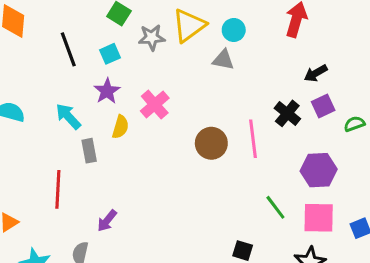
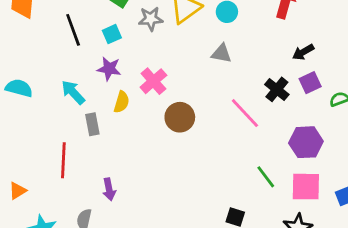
gray triangle: (223, 60) -> (221, 53), moved
purple star: (107, 91) -> (109, 69), turned -30
pink line: (253, 139) -> (245, 113), turned -36
brown circle: (211, 143) -> (180, 117), moved
purple arrow: (107, 221) -> (109, 189), turned -50

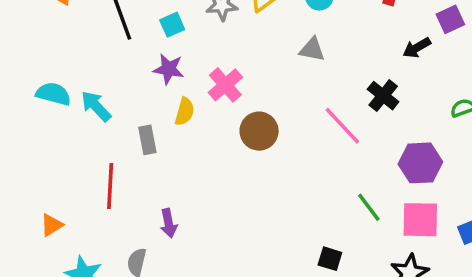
purple square: (310, 83) -> (450, 19), moved
cyan arrow: (73, 92) -> (96, 106), moved

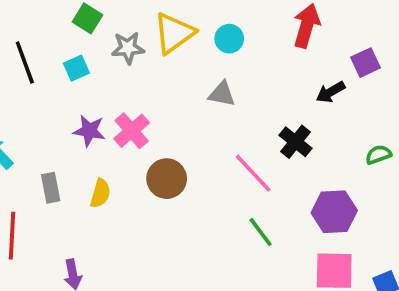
purple star: (169, 69) -> (89, 131), moved
yellow semicircle: (185, 112) -> (100, 193), moved
green line: (369, 207) -> (261, 232), moved

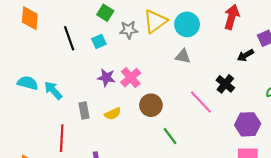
cyan circle: (229, 39) -> (187, 24), size x1.5
yellow semicircle: (100, 193) -> (113, 114), turned 49
green line: (261, 232) -> (170, 136), moved

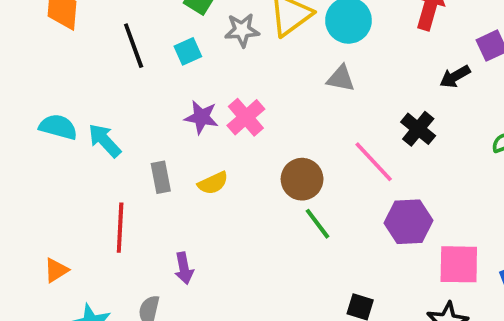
brown circle: (151, 105) -> (302, 179), moved
purple hexagon: (248, 124) -> (408, 222), moved

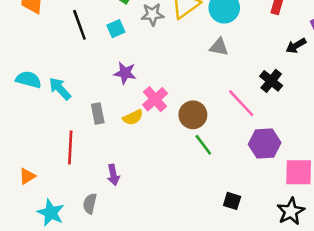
pink cross: (246, 117) -> (155, 99), moved

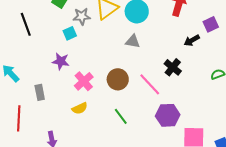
cyan square: (116, 29) -> (70, 33), moved
brown circle: (193, 115) -> (118, 79), moved
yellow semicircle: (133, 117) -> (80, 108), moved

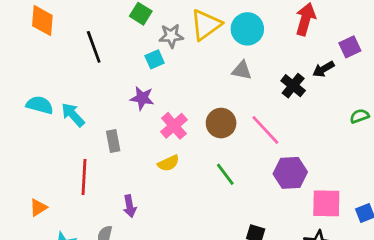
black cross: (173, 67) -> (293, 86), moved

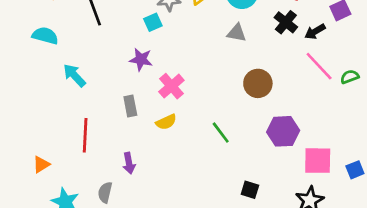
black cross: (293, 86) -> (286, 22), moved
cyan semicircle: (40, 105) -> (45, 36), moved
brown circle: (221, 123) -> (258, 83), moved
pink line: (265, 130) -> (319, 66), moved
gray rectangle: (113, 141) -> (130, 106), moved

